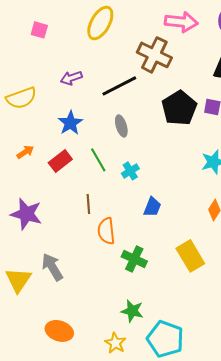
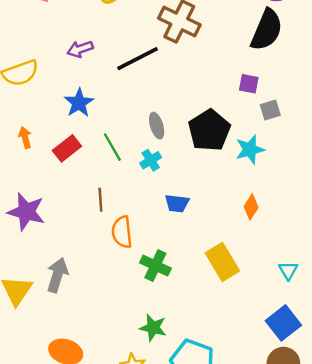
black pentagon: (179, 108) -> (209, 130), moved
gray ellipse: (121, 126) -> (157, 126), moved
orange arrow: (25, 152) -> (25, 138), turned -72
blue trapezoid: (152, 207) -> (177, 203), turned 75
gray arrow: (52, 267) -> (57, 275), turned 48

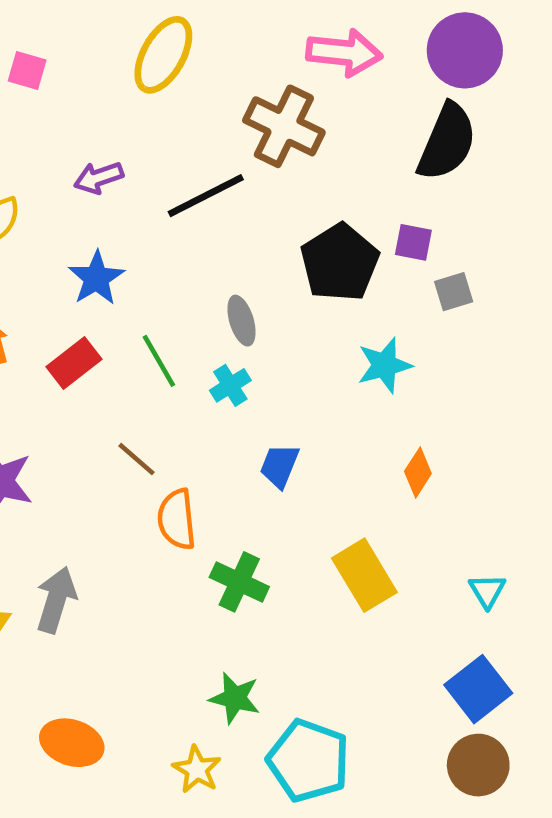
black pentagon: (209, 130) -> (340, 263), moved
cyan star: (250, 150) -> (384, 365), moved
brown line: (100, 200) -> (137, 459), turned -45
blue trapezoid: (177, 203) -> (279, 466), turned 105

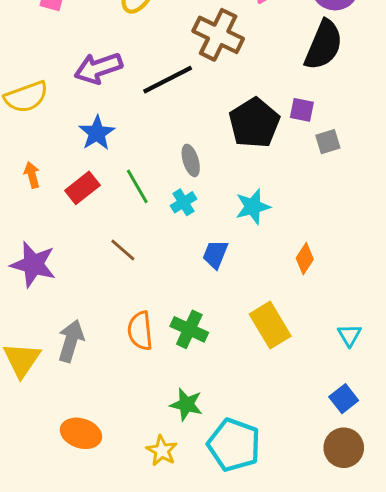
purple arrow: (99, 178) -> (98, 68), size x1.5
cyan star: (384, 365) -> (253, 207), moved
orange semicircle: (177, 519) -> (140, 331), moved
blue square: (478, 689) -> (344, 399), size x0.7

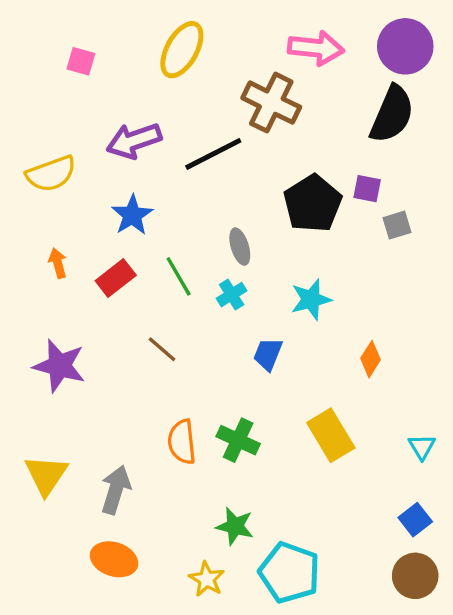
gray arrow: (71, 341) -> (116, 490), moved

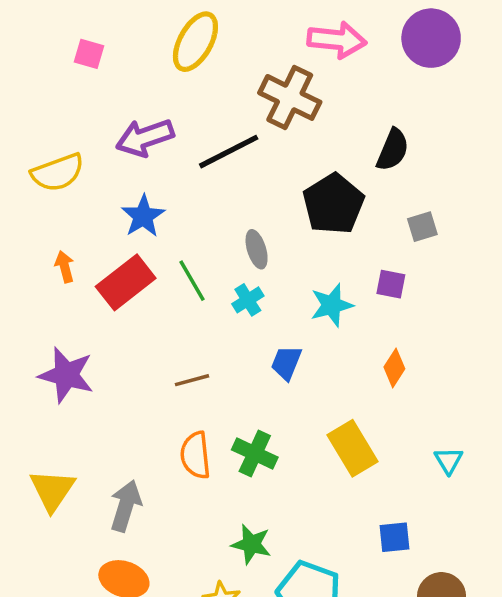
black semicircle: (392, 114) -> (393, 150), moved, size x0.7
purple square: (367, 189) -> (391, 284), moved
red rectangle: (116, 278) -> (126, 282), size x1.4
brown line: (162, 349) -> (192, 380), moved, turned -56
blue square: (415, 520) -> (394, 537), moved, turned 32

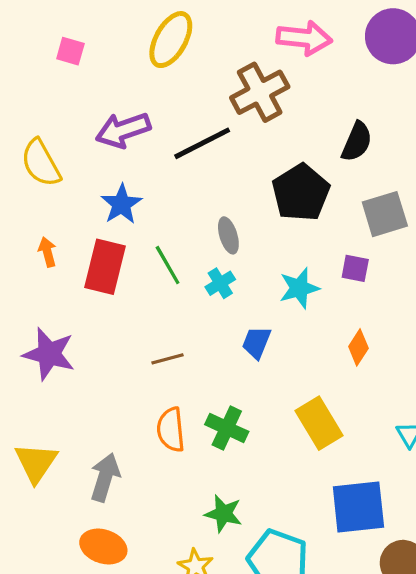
brown cross: (290, 97) -> (260, 92), turned 36
yellow semicircle: (58, 172) -> (41, 163), turned 81
gray square: (422, 227) -> (385, 214), size x1.6
red rectangle: (126, 282) -> (105, 267), turned -38
blue square: (394, 537) -> (358, 507), size x1.8

